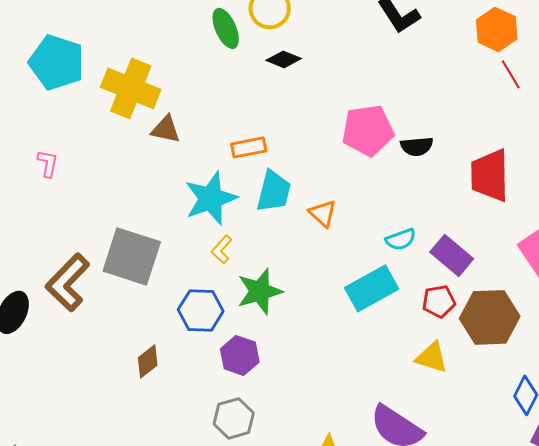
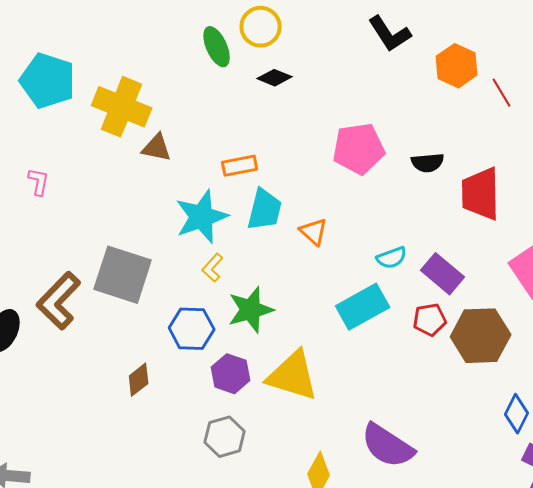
orange hexagon: (497, 29) -> (457, 66), moved
black semicircle: (417, 146) -> (428, 163), moved
yellow triangle: (432, 357) -> (293, 376), moved, size x1.6

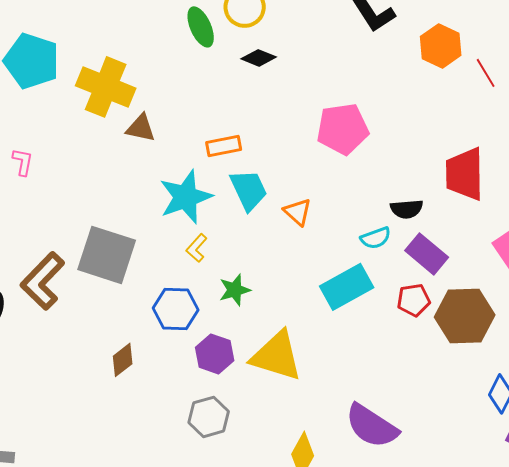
black semicircle: (428, 163) -> (407, 209), moved
cyan trapezoid: (265, 210) -> (249, 190), turned -39
green star: (251, 310) -> (235, 290), size x0.7

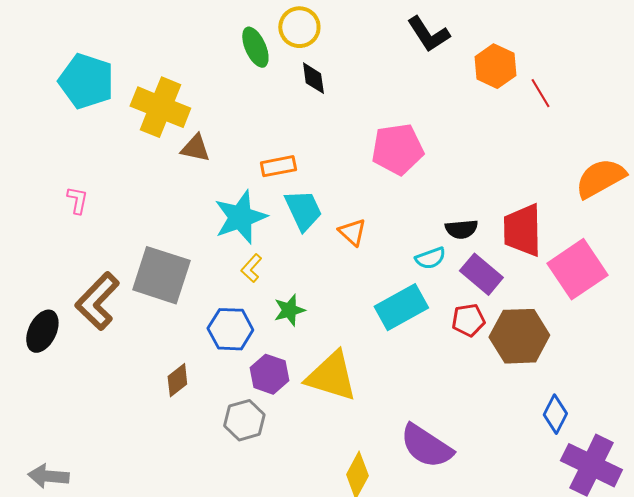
black diamond: (259, 58) -> (313, 78), turned 60
pink L-shape: (23, 162) -> (77, 200), moved
red trapezoid: (465, 174) -> (522, 230), moved
gray hexagon: (209, 417) -> (244, 420), moved

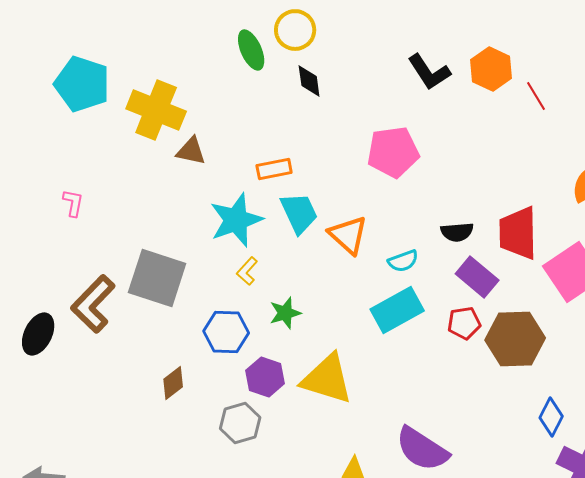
black L-shape: (428, 34) -> (429, 72), moved
orange triangle: (352, 232) -> (348, 235), size x1.4
cyan semicircle: (430, 258) -> (403, 261), moved

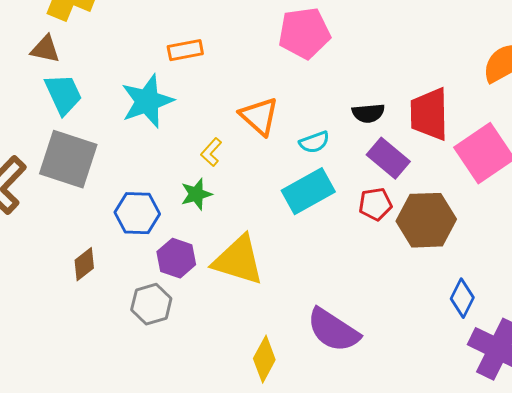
brown triangle: (191, 151) -> (45, 49), moved
cyan trapezoid: (299, 213) -> (63, 94), moved
yellow L-shape: (247, 271) -> (211, 152), moved

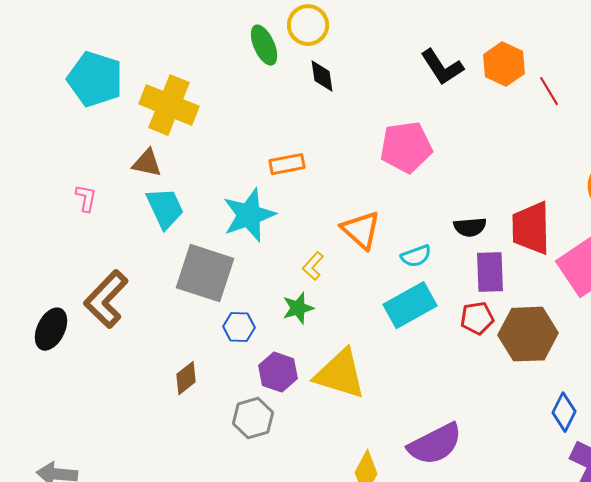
purple rectangle: (388, 158) -> (490, 272), turned 48
gray square: (68, 159) -> (205, 273), moved
blue hexagon: (137, 213) -> (239, 327), size x0.7
purple semicircle: (333, 330) -> (435, 444), turned -60

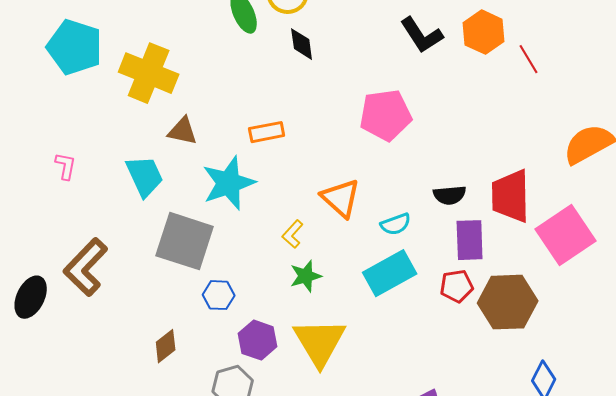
brown triangle: (147, 163) -> (183, 131), moved
green star: (298, 308) -> (306, 276), moved
yellow triangle: (340, 374) -> (320, 342), turned 42

